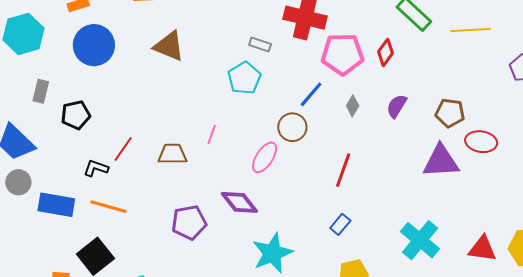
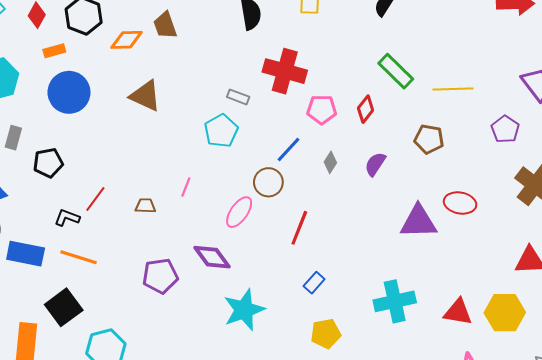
pink pentagon: (343, 54) -> (322, 109), size x0.7
brown pentagon: (450, 113) -> (429, 139), moved
brown trapezoid: (172, 154) -> (145, 206), size x0.7
red line: (343, 170) -> (299, 228), moved
cyan cross: (420, 240) -> (395, 301), turned 36

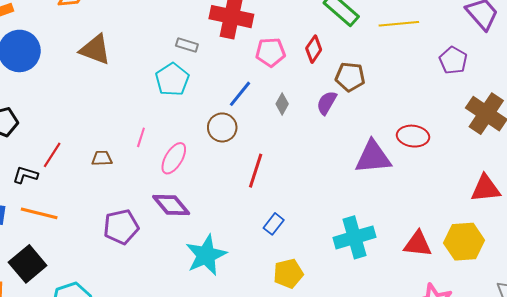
brown pentagon: (429, 139) -> (350, 77), moved
pink ellipse: (239, 212) -> (174, 158), moved

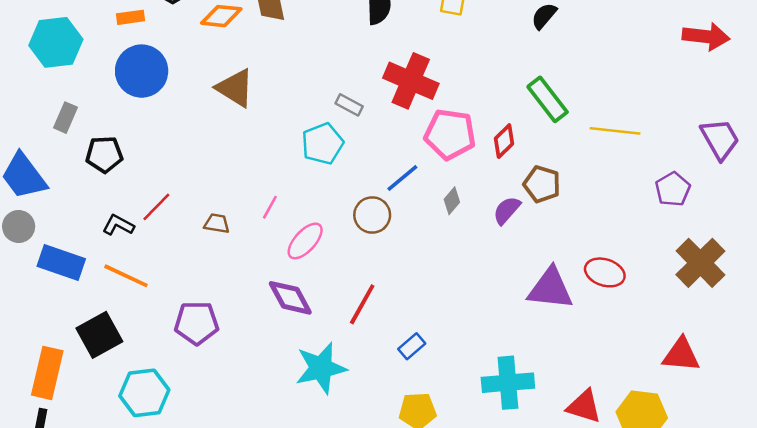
pink pentagon: (270, 52) -> (450, 134), size x1.4
red line: (256, 171) -> (362, 304), moved
purple pentagon: (121, 227) -> (197, 323), moved

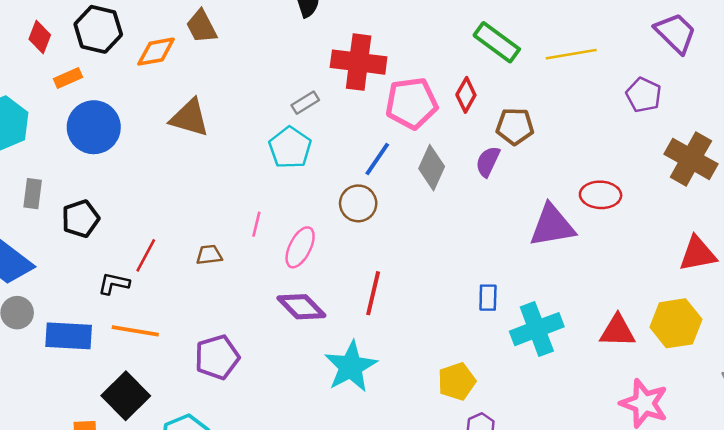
gray rectangle: (349, 105) -> (305, 103), turned -44
gray diamond: (452, 201) -> (432, 168), size x1.6
blue rectangle: (412, 346) -> (488, 298), moved, turned -32

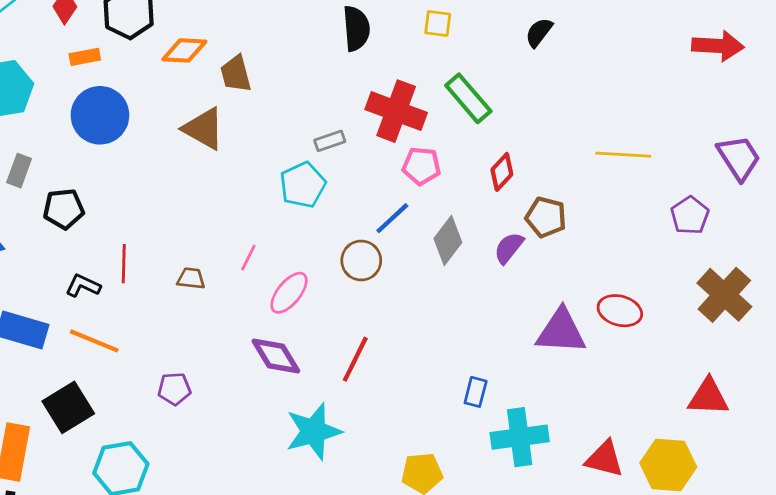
brown trapezoid: (201, 26) -> (236, 74), moved
green rectangle: (497, 42) -> (468, 98), moved
pink pentagon: (412, 103) -> (421, 166), moved, size x0.7
red line: (146, 255) -> (124, 264), turned -40
purple pentagon: (217, 357) -> (174, 389), size x0.7

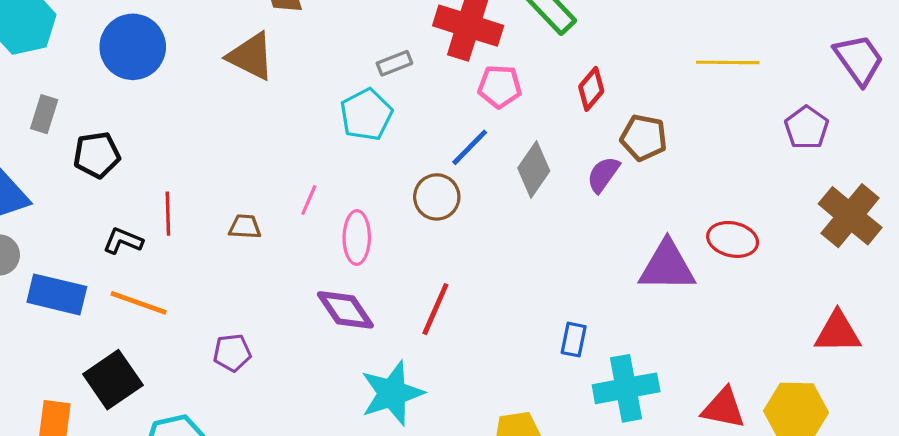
pink ellipse: (289, 293) -> (357, 238), turned -36

